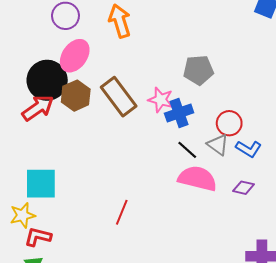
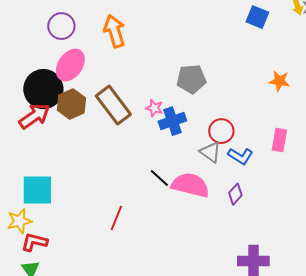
pink star: (161, 100) -> (154, 108), size x0.7
black line: (187, 150) -> (159, 178), moved
purple diamond: (244, 188) -> (235, 194), turned -60

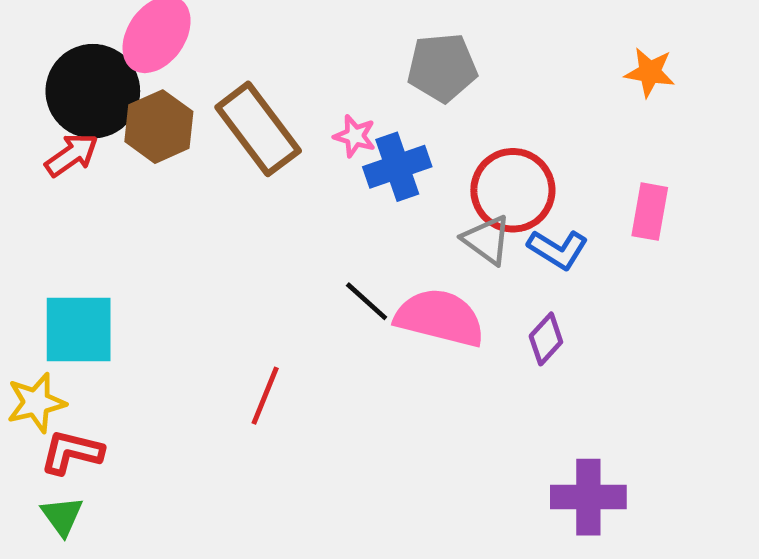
red arrow: (34, 116) -> (72, 155), size x0.7
red circle: (221, 131) -> (513, 190), size x1.4

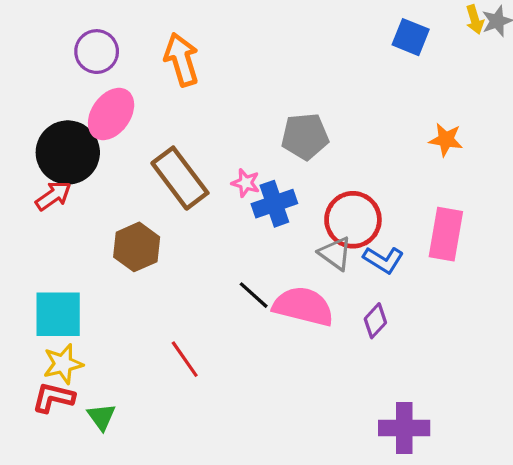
brown hexagon: (159, 127) -> (137, 247), moved
pink rectangle: (650, 212) -> (446, 234), size x1.4
red line: (265, 396) -> (185, 359), turned -57
yellow star: (36, 403) -> (63, 364), moved
green triangle: (62, 516) -> (101, 417), moved

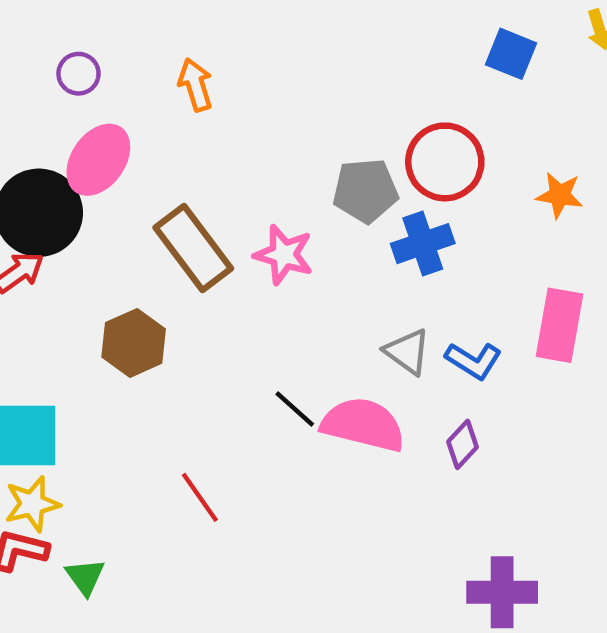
purple circle: (97, 52) -> (78, 74), size x0.7
orange arrow: (182, 60) -> (195, 85), size x0.7
pink star: (246, 183) -> (284, 255), size x1.5
blue cross: (274, 204) -> (423, 244), moved
red circle: (353, 220) -> (445, 162), moved

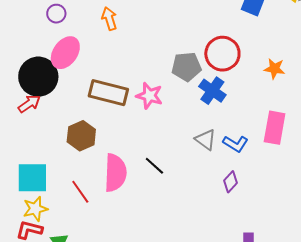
blue cross: (423, 244) -> (212, 91), turned -36
brown rectangle: (193, 248) -> (108, 93), turned -39
pink semicircle: (363, 425) -> (115, 173), moved, turned 78
red line: (200, 497) -> (80, 192), moved

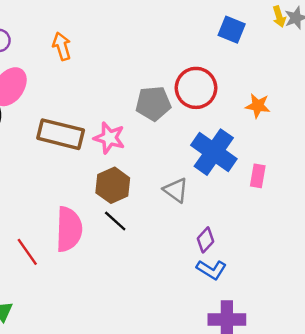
blue cross: (212, 91) -> (214, 152), moved, size x1.4
pink rectangle: (275, 128) -> (258, 176), size x0.6
brown hexagon: (81, 136) -> (113, 185), moved
blue L-shape: (235, 144) -> (211, 270), moved

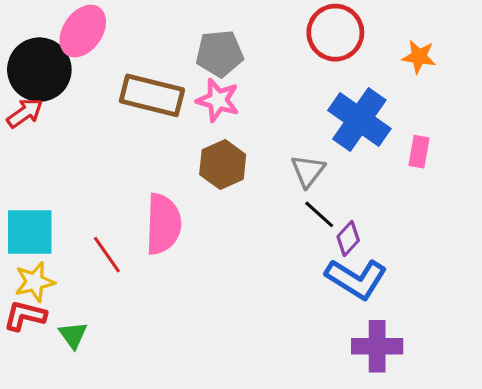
gray pentagon: (153, 103) -> (219, 54), moved
gray triangle: (176, 190) -> (308, 171), turned 32
black line: (115, 221) -> (319, 214), moved
blue L-shape: (211, 270) -> (356, 279), size x1.5

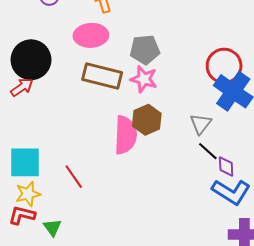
pink ellipse: (83, 31) -> (91, 35), moved, turned 52
red circle: (335, 33) -> (224, 66), moved
pink semicircle: (163, 224) -> (126, 135), moved
purple diamond: (348, 238) -> (226, 166), turned -45

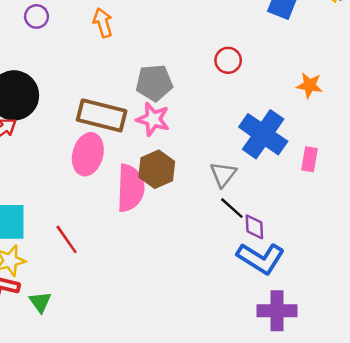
pink ellipse: (91, 35) -> (88, 154), moved, turned -72
red circle: (224, 66) -> (228, 60), moved, size x0.6

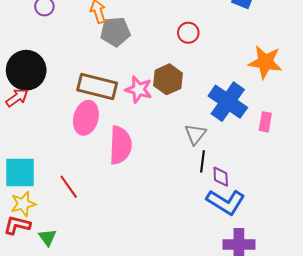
red circle: (228, 60) -> (188, 33), moved
gray pentagon: (154, 83) -> (115, 32), moved
orange star: (310, 85) -> (265, 62), size x1.6
brown hexagon: (157, 169) -> (168, 79), moved
black line: (232, 208) -> (202, 161), turned 55

